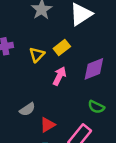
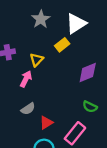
yellow rectangle: (62, 48) -> (62, 45), moved
pink arrow: (59, 76) -> (26, 79), moved

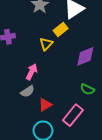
yellow triangle: (37, 60) -> (46, 44), moved
pink arrow: (26, 79) -> (32, 72), moved

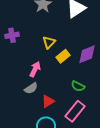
yellow rectangle: (61, 30) -> (63, 56), moved
green semicircle: (87, 89) -> (78, 86), moved

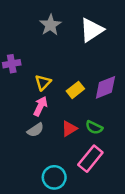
yellow triangle: (49, 42) -> (43, 82), moved
red triangle: (48, 101) -> (69, 129), moved

